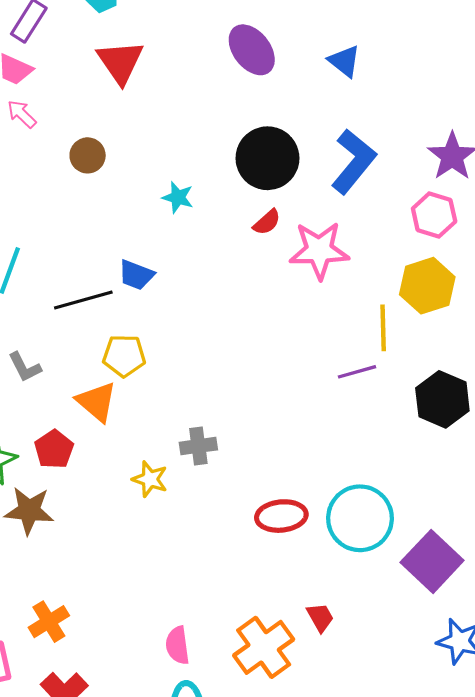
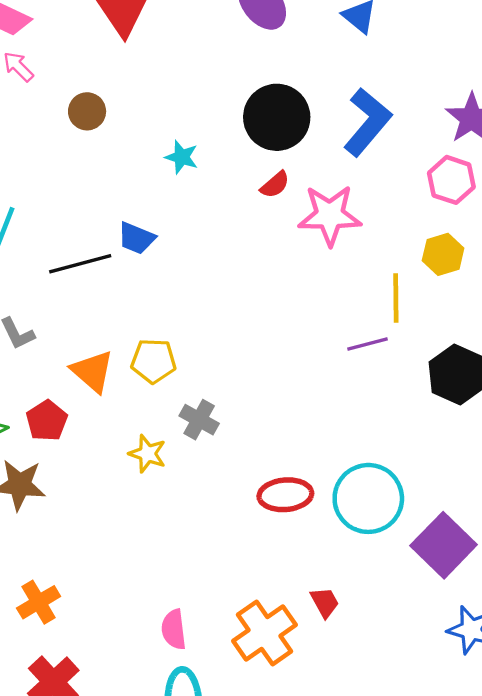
yellow hexagon: (427, 286) -> (443, 254), size x0.7
yellow pentagon: (124, 356) -> (154, 361), moved
gray cross: (198, 446) -> (199, 420), turned 36

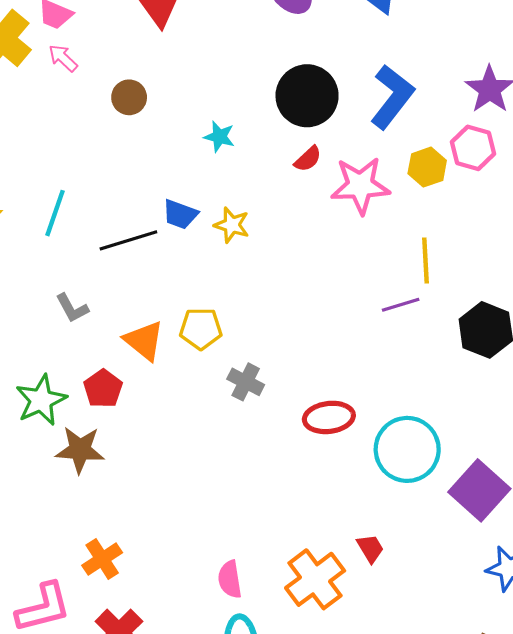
yellow hexagon: (443, 254) -> (427, 167), moved
yellow star: (147, 454) -> (232, 225), moved
red ellipse: (285, 495) -> (329, 417), moved

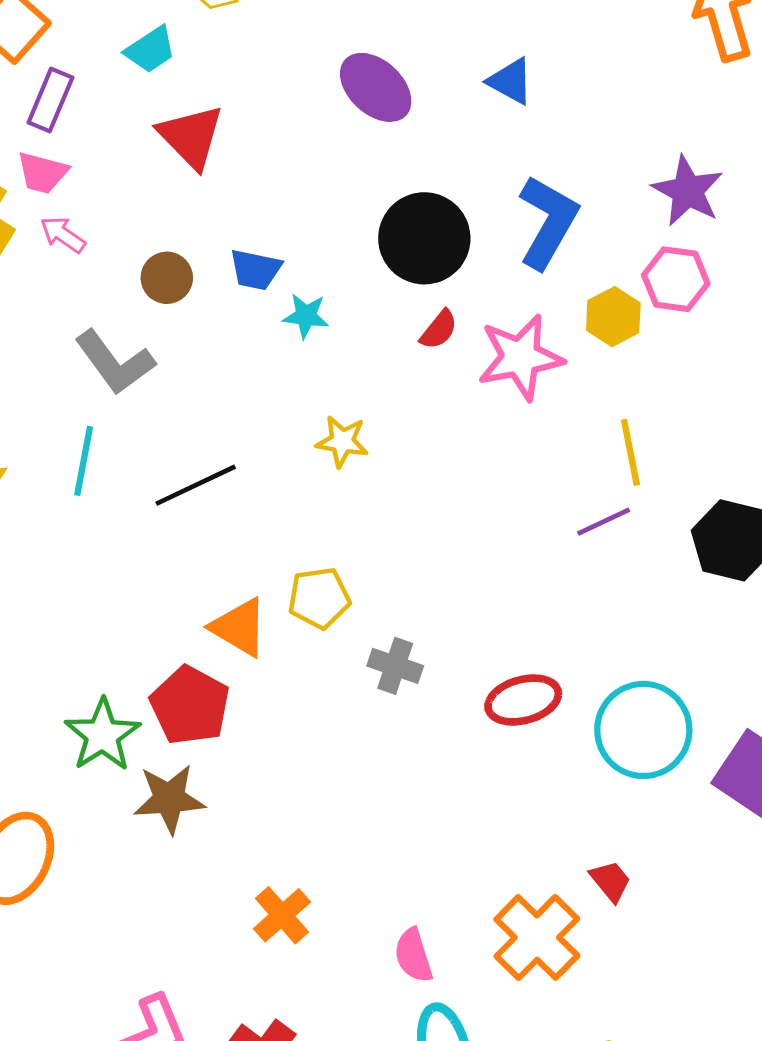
blue trapezoid: (180, 214) -> (255, 270), moved
gray L-shape: (72, 308) -> (115, 362), moved, size x1.6
red pentagon: (103, 389) -> (190, 705), size x1.4
orange cross: (102, 559) -> (282, 915), moved

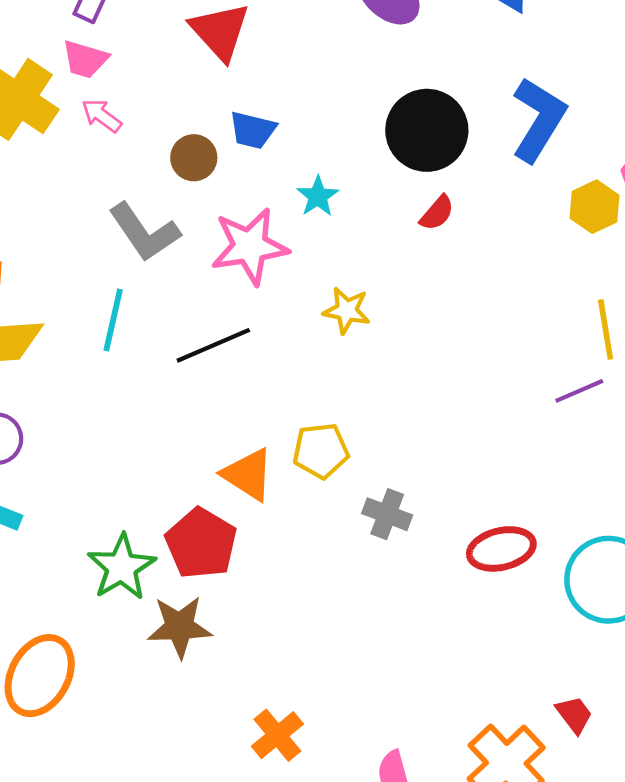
blue trapezoid: (255, 270) -> (253, 130), moved
cyan star: (306, 316) -> (318, 196), turned 30
pink star: (520, 357) -> (250, 246), moved

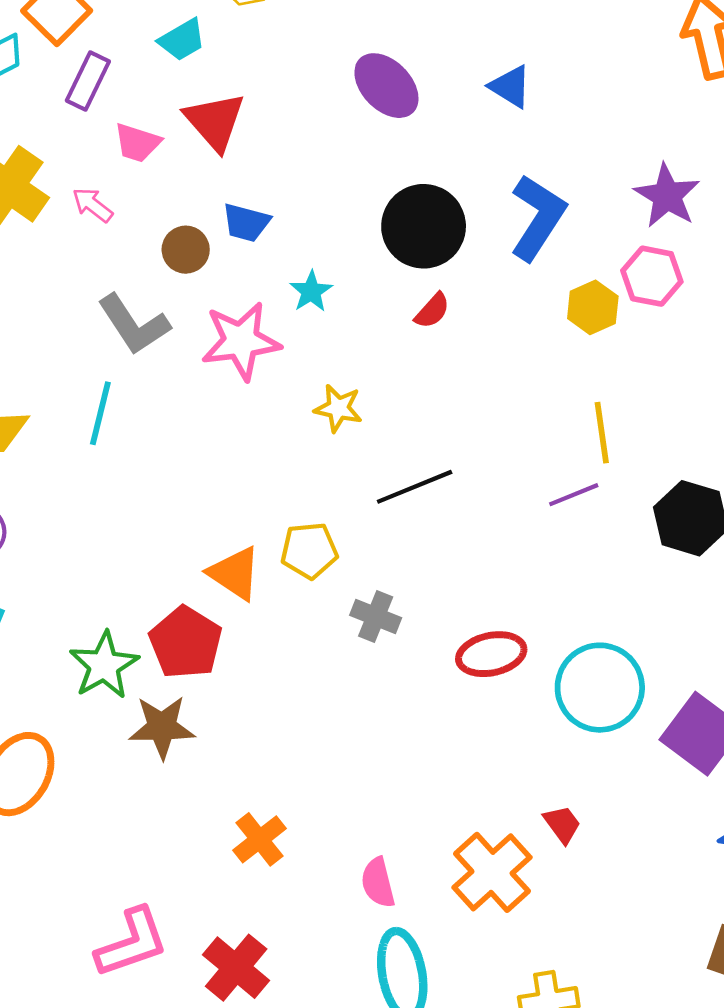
pink trapezoid: (85, 59) -> (137, 143), moved
black line: (213, 345) -> (415, 487), moved

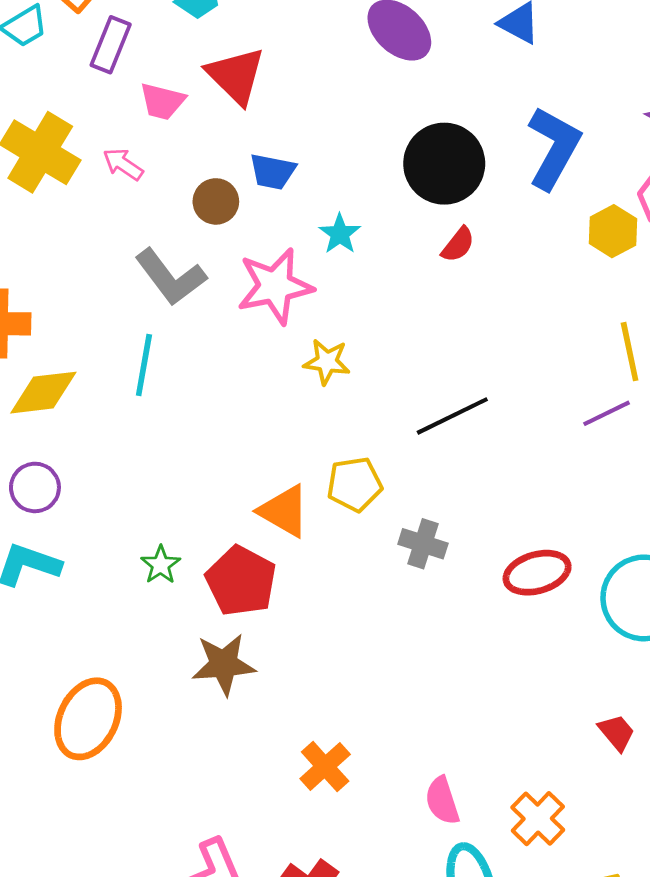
yellow star: (338, 408) -> (327, 362), moved
green star: (104, 665) -> (161, 565), moved, size x0.6
orange cross: (492, 872) -> (538, 819), moved, size x0.7

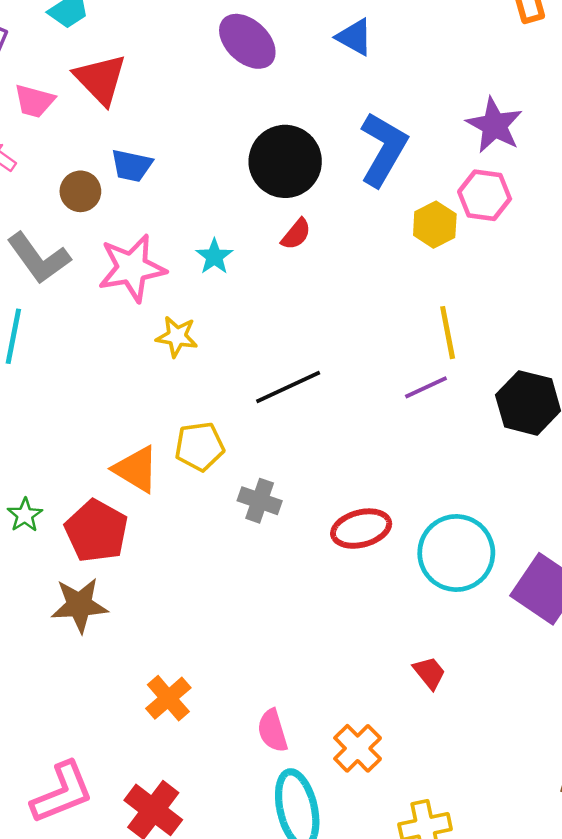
cyan star: (340, 234) -> (214, 257), moved

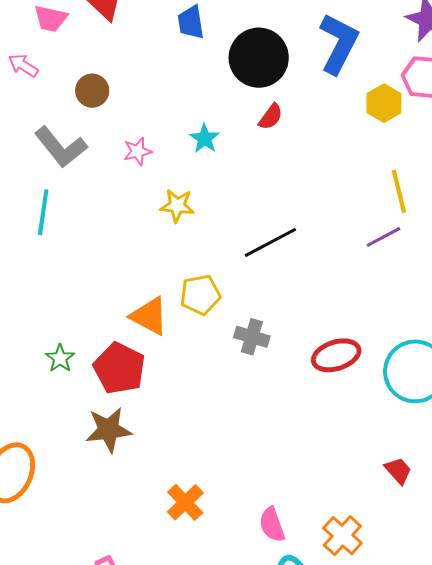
blue trapezoid: (132, 166) -> (191, 22), moved, turned 72
pink star: (132, 268) -> (138, 151), size x0.5

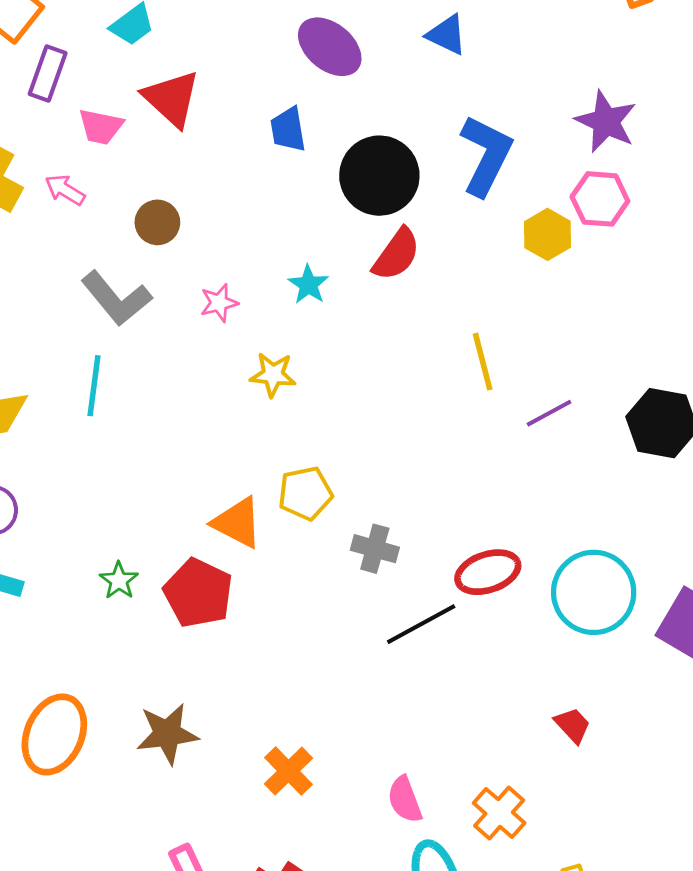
red semicircle: (271, 117) -> (396, 254), size x1.5
yellow line: (399, 191) -> (483, 362), moved
black line: (270, 242) -> (421, 624), moved
brown star: (109, 430) -> (167, 734), moved

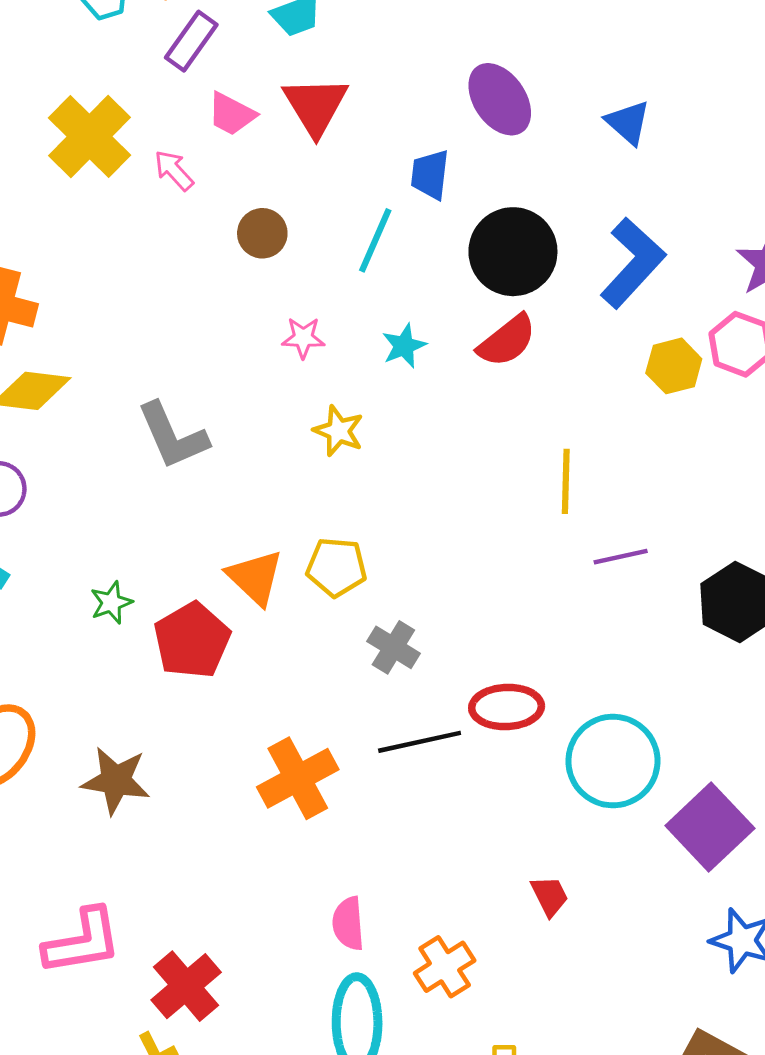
gray L-shape: (116, 298) -> (173, 436), moved
cyan line: (94, 386) -> (375, 240), moved
orange cross: (289, 771) -> (298, 778), moved, size x1.4

